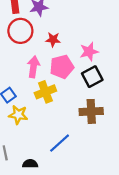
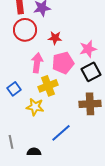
yellow star: (18, 115) -> (35, 107), moved

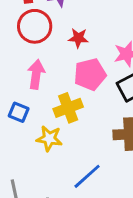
pink arrow: (37, 63) -> (36, 74), moved
blue square: (14, 89) -> (19, 112), turned -32

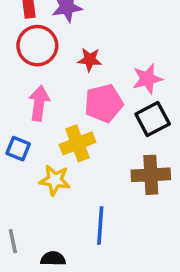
blue line: (87, 176) -> (100, 225), turned -44

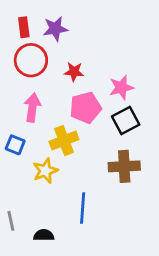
yellow star: (55, 180) -> (45, 171), turned -30

